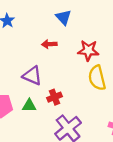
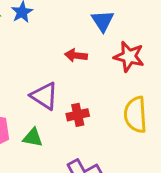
red star: (88, 50) -> (129, 57), moved
red cross: (54, 97) -> (78, 115), moved

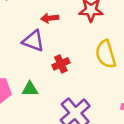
purple triangle: (44, 96) -> (33, 41), moved

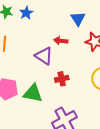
green triangle: (30, 89) -> (33, 93), size x1.5

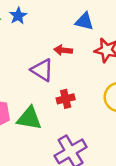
blue triangle: (78, 19) -> (84, 21), turned -42

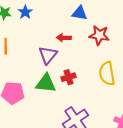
purple triangle: (42, 70) -> (48, 55), turned 42
green triangle: (29, 118) -> (46, 83), moved

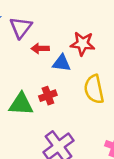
blue triangle: (80, 13) -> (62, 63), moved
purple triangle: (48, 55) -> (21, 27), moved

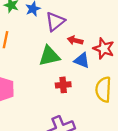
red arrow: (40, 48) -> (75, 40), moved
green triangle: (21, 104) -> (49, 56), moved, turned -30

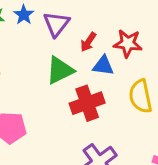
red arrow: (75, 40) -> (88, 42), turned -56
red cross: (63, 85) -> (87, 103), size x1.6

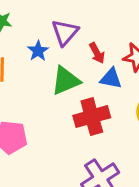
blue star: (24, 15) -> (38, 51), moved
red arrow: (88, 42) -> (97, 53), turned -66

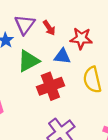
red arrow: (97, 53) -> (49, 28), moved

